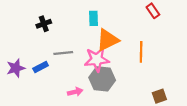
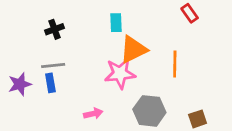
gray line: (63, 53) -> (53, 65), moved
blue rectangle: (41, 67) -> (50, 83), turned -72
gray hexagon: (102, 79) -> (149, 111), moved

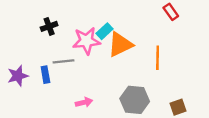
cyan rectangle: (116, 23) -> (104, 31), moved, turned 49
gray line: (53, 65) -> (64, 61), moved
pink star: (120, 73) -> (86, 41), moved

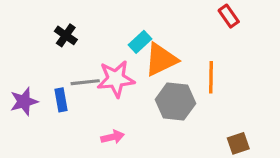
black cross: (49, 26) -> (66, 35), turned -35
pink star: (86, 41) -> (116, 79), moved
gray hexagon: (135, 100) -> (175, 101), moved

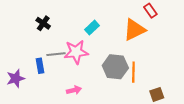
orange triangle: (161, 60) -> (134, 30), moved
orange line: (211, 77) -> (133, 72), moved
purple star: (24, 101) -> (16, 78), moved

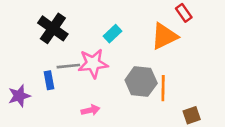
black cross: (43, 23) -> (53, 28), size x1.6

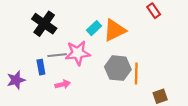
orange triangle: (164, 36) -> (115, 30), moved
pink arrow: (90, 110) -> (63, 84), moved

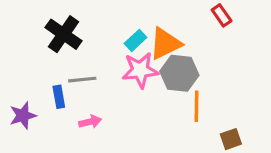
pink star: (78, 53) -> (140, 70), moved
gray hexagon: (118, 68) -> (179, 73), moved

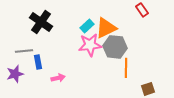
gray line: (82, 80) -> (24, 51), moved

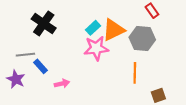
gray hexagon: (115, 47) -> (142, 39), moved
blue rectangle: (38, 62) -> (40, 66), turned -32
purple star: (15, 74) -> (16, 79), turned -30

